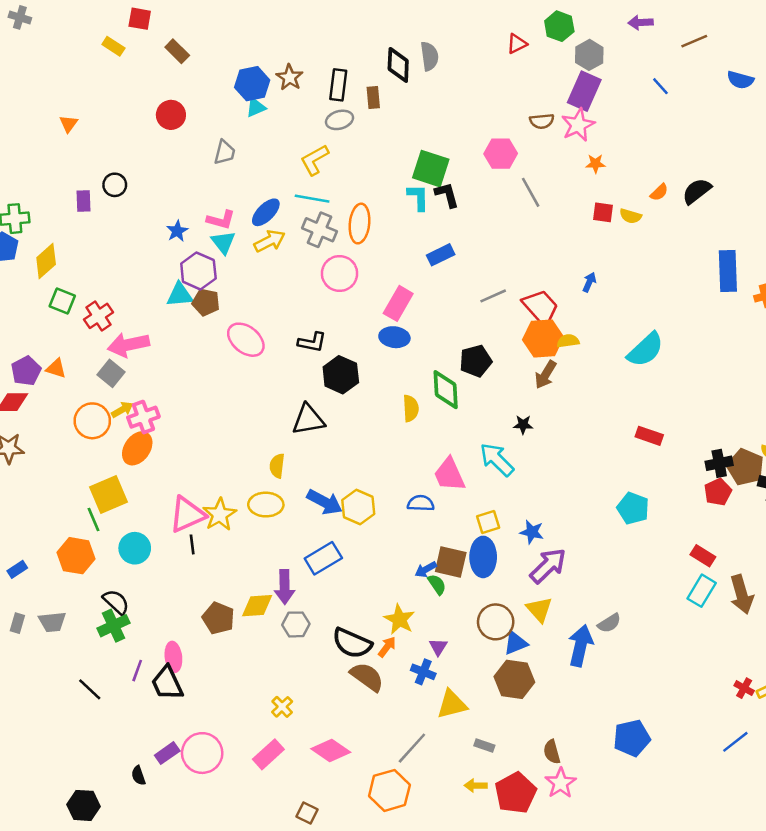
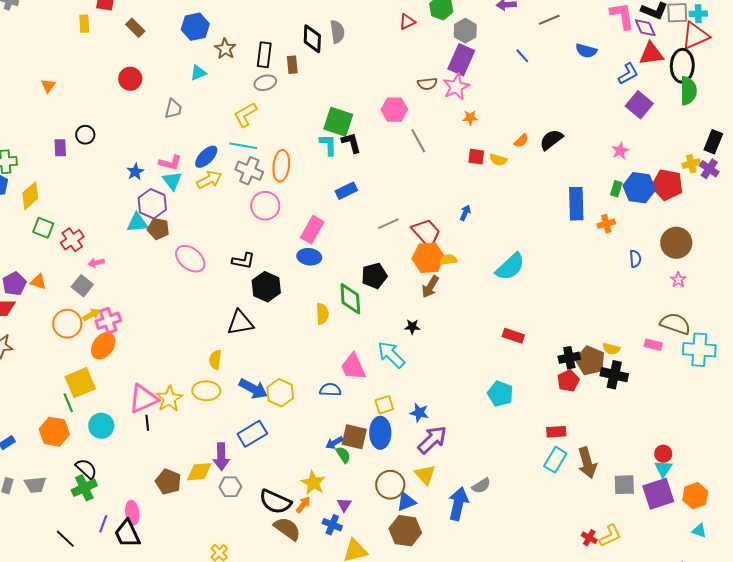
yellow rectangle: (113, 46) -> (84, 24), turned 54
blue hexagon: (252, 84) -> (195, 27), moved
pink arrow: (128, 345) -> (96, 263), size x0.5
red rectangle: (703, 556) -> (556, 432), turned -36

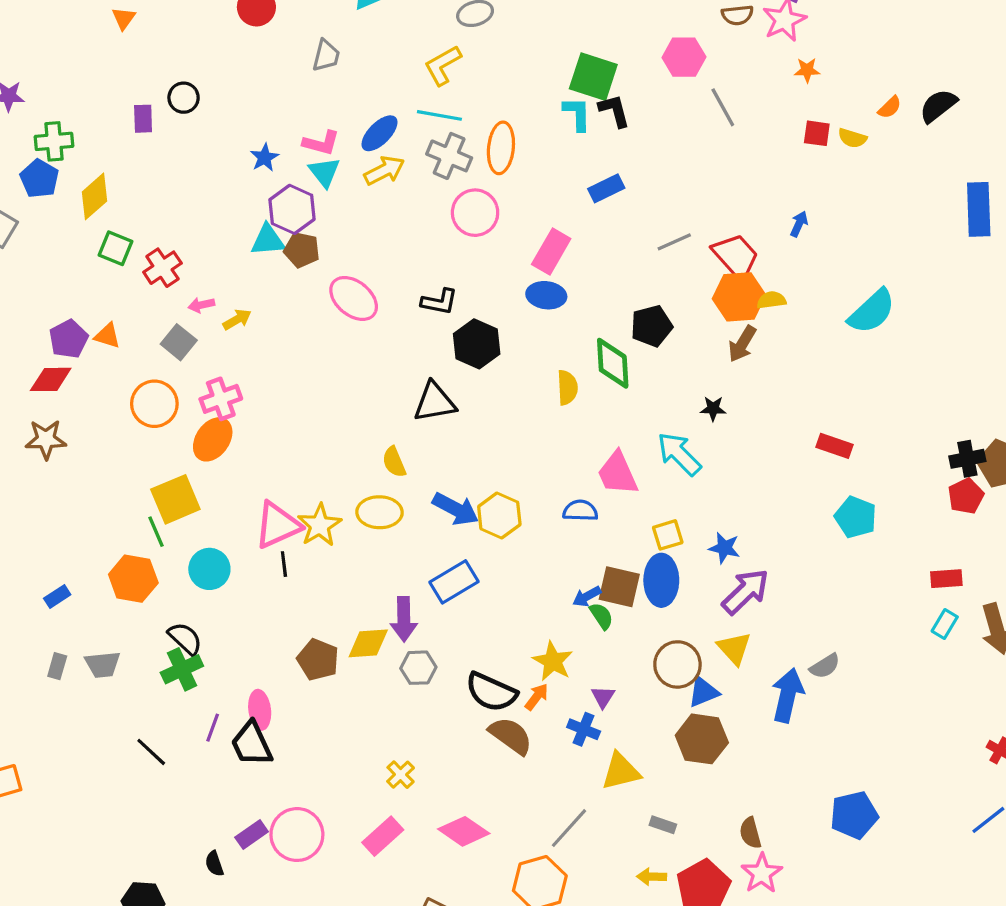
yellow arrow: (91, 315) -> (237, 320), moved
red rectangle: (513, 336) -> (835, 446), moved
yellow semicircle: (215, 360) -> (394, 462), turned -30
cyan rectangle: (555, 460) -> (945, 624), size x0.7

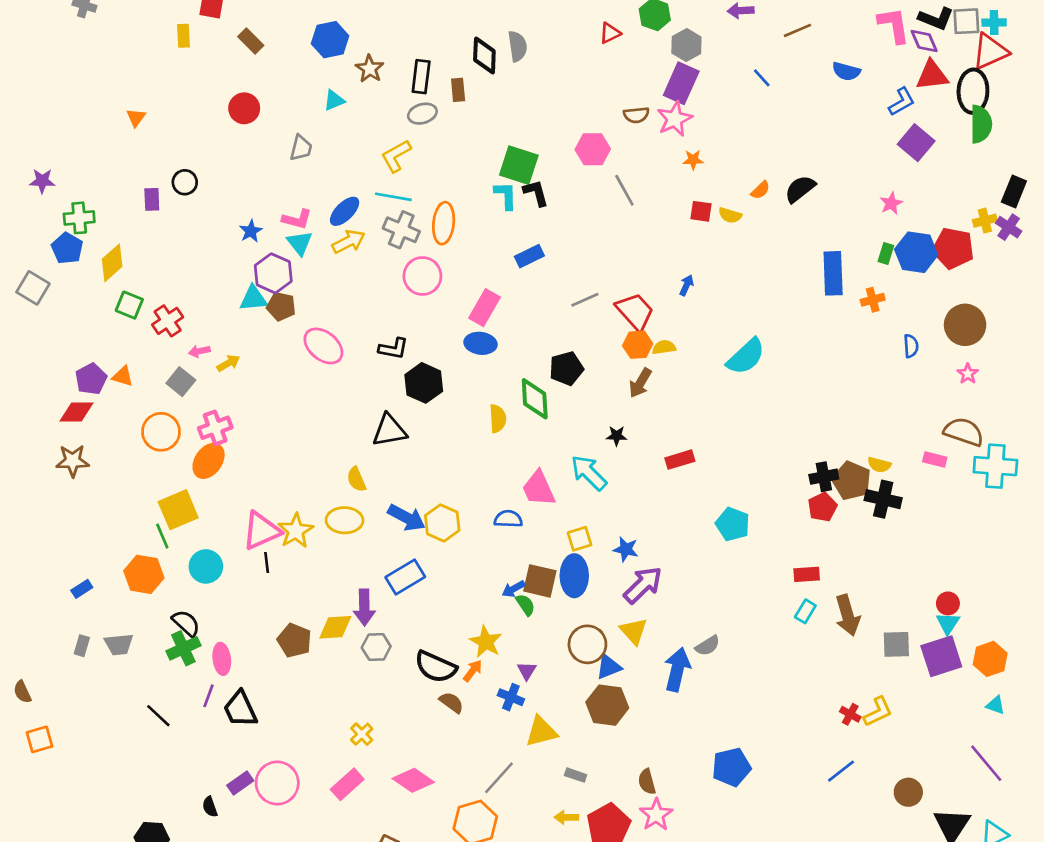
orange hexagon: (739, 297) -> (638, 345), size x0.7
red rectangle: (835, 446) -> (680, 460), moved, turned -36
pink ellipse: (260, 710) -> (222, 659), moved
brown semicircle: (511, 736) -> (451, 702), size x0.7

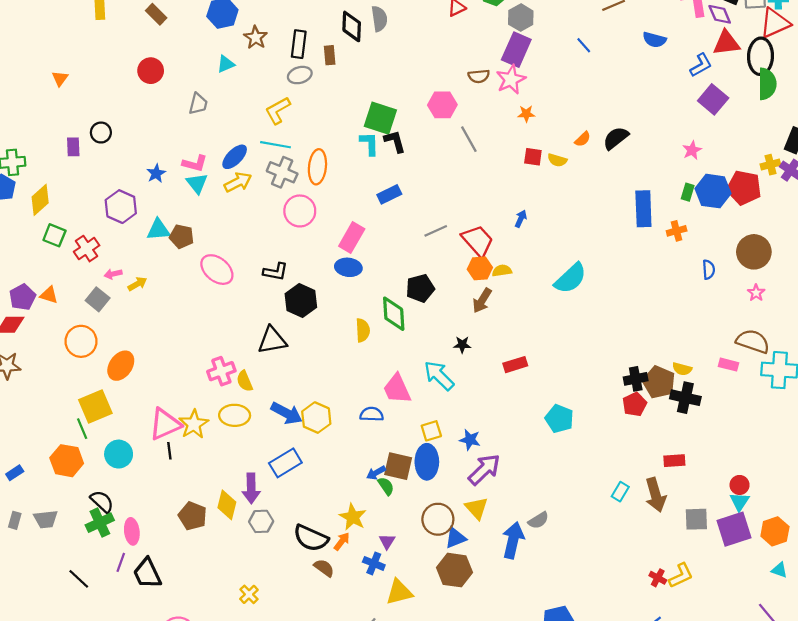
purple hexagon: (273, 273) -> (121, 207), moved
pink cross: (215, 428) -> (221, 371), moved
red rectangle: (807, 574) -> (674, 461), moved
yellow diamond: (335, 627) -> (227, 505), turned -72

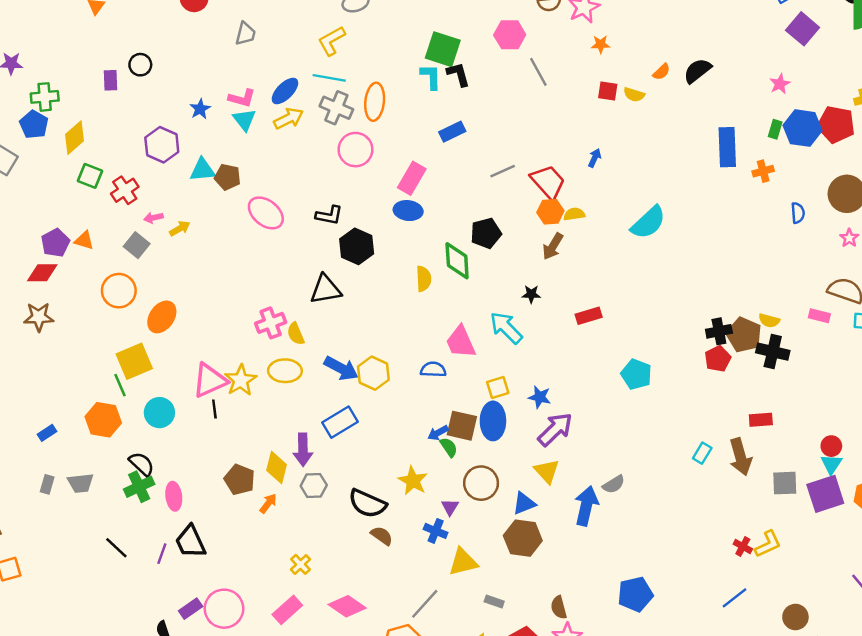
brown circle: (438, 519) -> (481, 483), moved
orange arrow: (342, 541) -> (268, 503), moved
purple line: (121, 562) -> (162, 554), moved

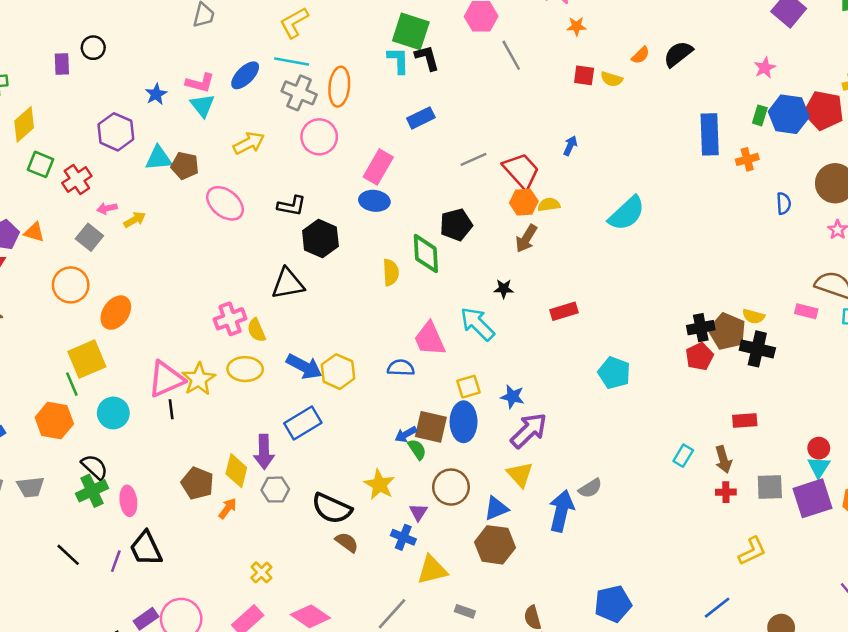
yellow arrow: (289, 118) -> (249, 143), moved
brown arrow: (740, 457) -> (723, 459), size x0.7
red cross: (743, 546) -> (726, 492), moved, turned -30

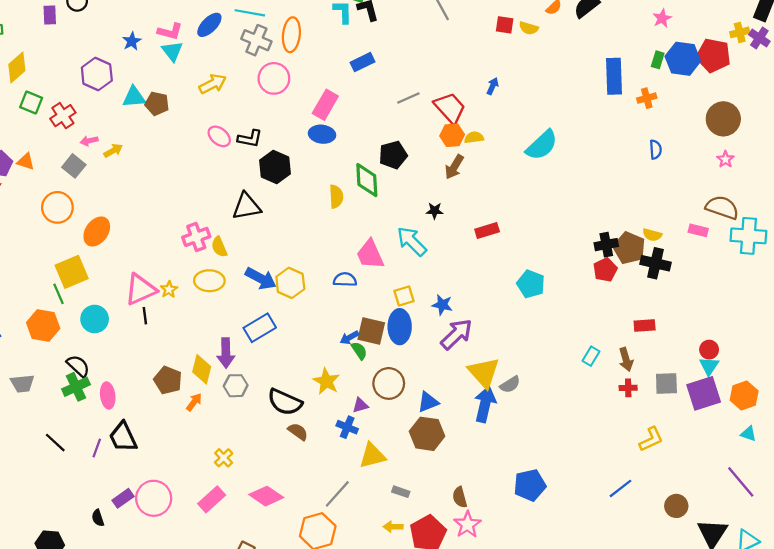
pink ellipse: (225, 203) -> (219, 136), moved, size x0.7
blue semicircle: (784, 203) -> (655, 149), moved
yellow star: (199, 379) -> (169, 289), size x0.6
yellow triangle: (520, 474) -> (484, 373), moved, size x1.4
purple triangle: (418, 512) -> (360, 405), turned 42

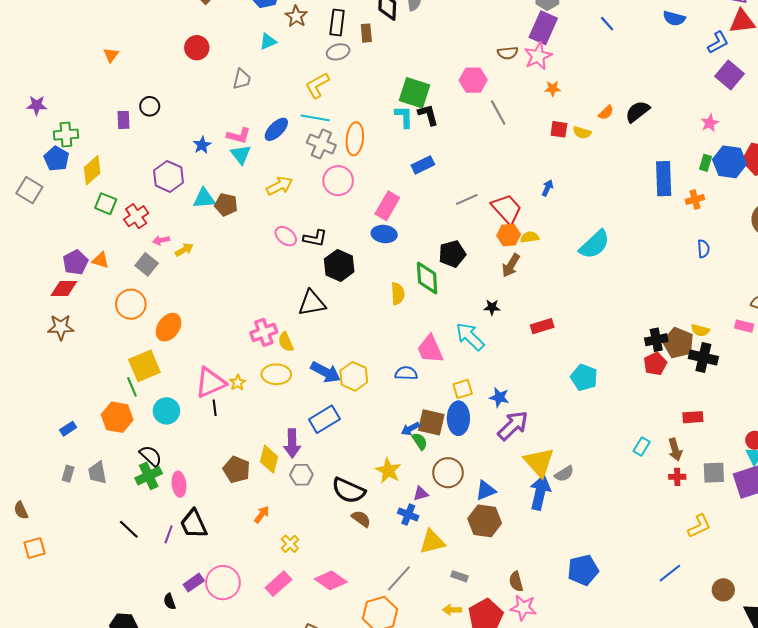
gray trapezoid: (22, 383) -> (97, 473), turned 85
orange arrow: (194, 402) -> (262, 515), moved
pink star: (467, 525) -> (523, 608), turned -30

